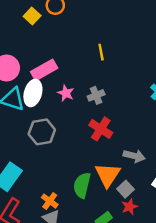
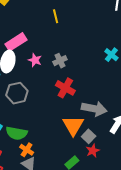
yellow line: (101, 52) -> (56, 16), moved
gray arrow: (134, 156) -> (94, 109), size x1.4
green semicircle: (82, 185) -> (17, 133), moved, turned -90

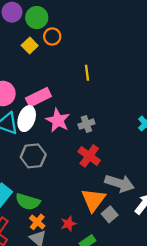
pink star: (35, 60) -> (58, 120), size x1.5
red star: (93, 151) -> (68, 224), moved

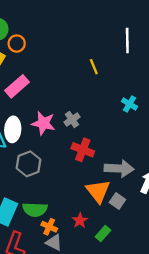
yellow line: (87, 73) -> (94, 67), moved
pink rectangle: (38, 97) -> (17, 86), moved

